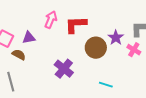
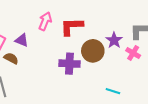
purple triangle: (29, 38) -> (22, 40), turned 32
purple cross: (64, 69) -> (69, 64), moved, turned -36
cyan line: (106, 85) -> (113, 91), moved

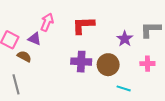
pink arrow: (45, 21) -> (47, 22), moved
brown circle: (93, 51) -> (108, 65), moved
pink cross: (133, 53) -> (147, 64), moved, turned -32

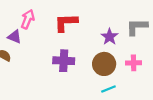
brown circle: (108, 65) -> (104, 64), moved
cyan line: (124, 88) -> (108, 89), turned -40

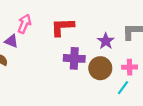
purple cross: (64, 61) -> (74, 58), moved
cyan line: (108, 89) -> (123, 88), moved, turned -32

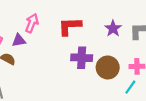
purple triangle: (11, 41) -> (19, 40), turned -32
purple star: (106, 41) -> (113, 28), moved

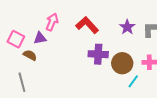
red L-shape: (70, 26) -> (87, 25), turned 50
cyan line: (130, 87) -> (133, 81), moved

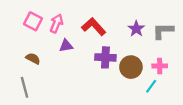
purple triangle: (40, 38) -> (66, 46), moved
pink square: (16, 39) -> (33, 21), moved
cyan line: (133, 81) -> (151, 86), moved

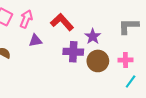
purple star: (136, 29) -> (93, 36), moved
cyan line: (151, 86) -> (131, 81), moved

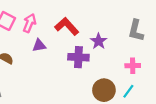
gray L-shape: (129, 26) -> (136, 31), turned -75
brown circle: (98, 61) -> (104, 90), moved
cyan line: (131, 81) -> (128, 91), moved

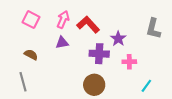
pink arrow: (29, 23) -> (63, 20), moved
pink cross: (133, 66) -> (129, 62), moved
brown circle: (104, 90) -> (94, 85), moved

